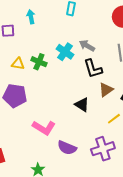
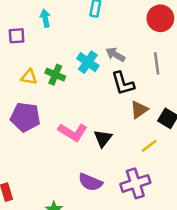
black triangle: (82, 105) -> (103, 138), moved, turned 35
pink L-shape: (44, 128) -> (73, 132), moved

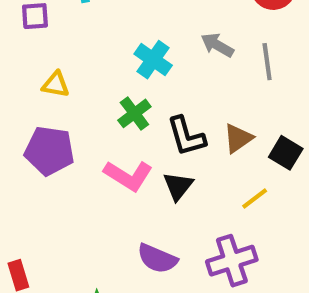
gray arrow: (115, 55) -> (217, 45), moved
green cross: (55, 75) -> (134, 113), moved, turned 30
black L-shape: (123, 83) -> (186, 136), moved

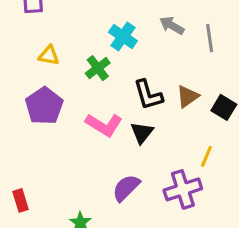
green cross: (134, 113) -> (98, 68), moved
purple pentagon: (49, 151) -> (44, 106), turned 30
yellow line: (255, 198) -> (206, 156), moved, turned -30
purple semicircle: (157, 259) -> (126, 188), turned 112

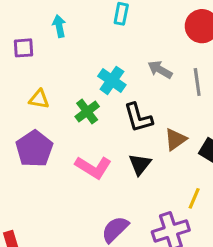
black L-shape: (148, 95) -> (138, 118), moved
black triangle: (142, 133) -> (140, 164), moved

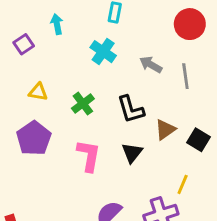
purple square: (23, 48) -> (24, 44), turned -30
cyan cross: (112, 80) -> (103, 52), moved
pink L-shape: (93, 167) -> (89, 156), turned -112

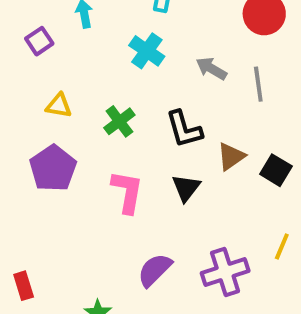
yellow line: (183, 184) -> (282, 247), moved

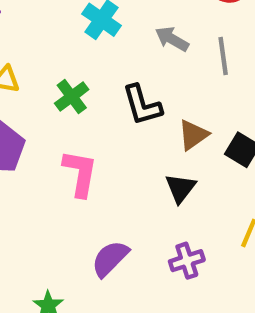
black triangle: (186, 188) -> (180, 188), moved
purple cross: (225, 272) -> (187, 261), size x0.7

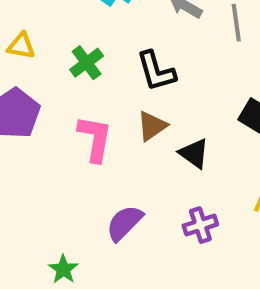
brown triangle: (193, 135) -> (152, 126), moved
black triangle: (180, 188) -> (194, 153), turned -32

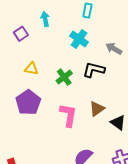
black L-shape: (156, 71) -> (94, 70), moved, turned 120

